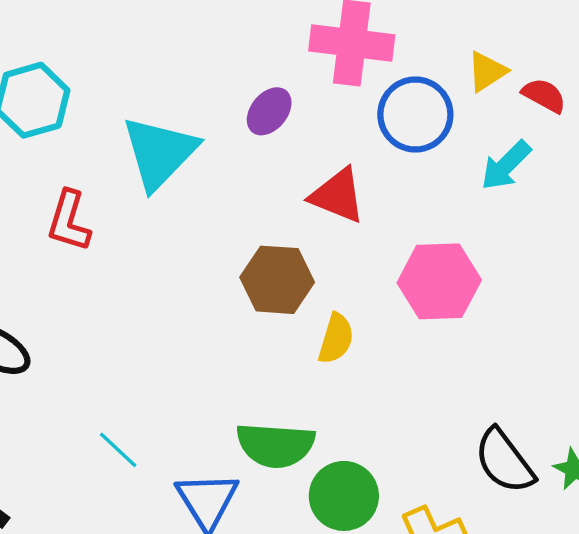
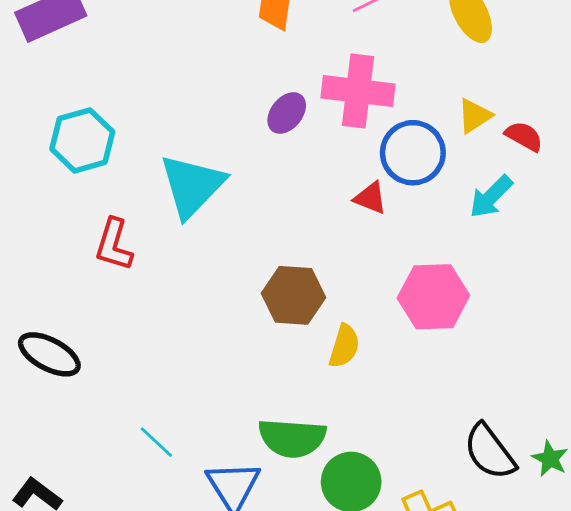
purple ellipse: (269, 111) -> (287, 113), moved
red triangle: (337, 196) -> (370, 198), moved, size x0.7

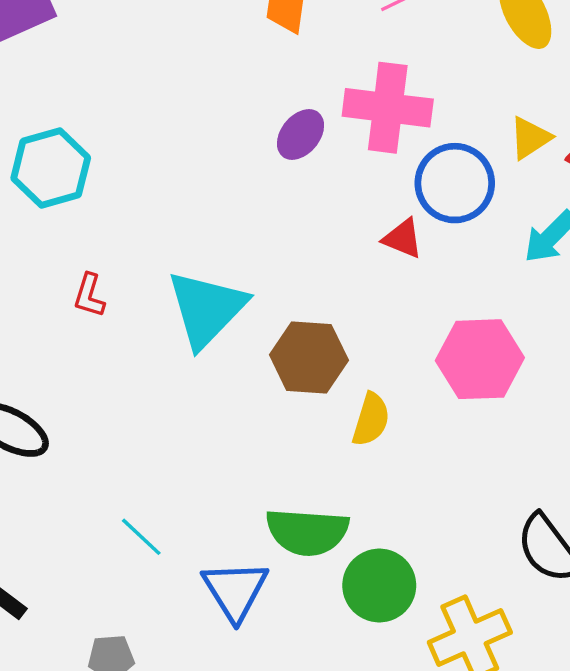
cyan triangle: (192, 186) -> (207, 309), moved
red L-shape: (114, 245) -> (89, 295), size x0.7

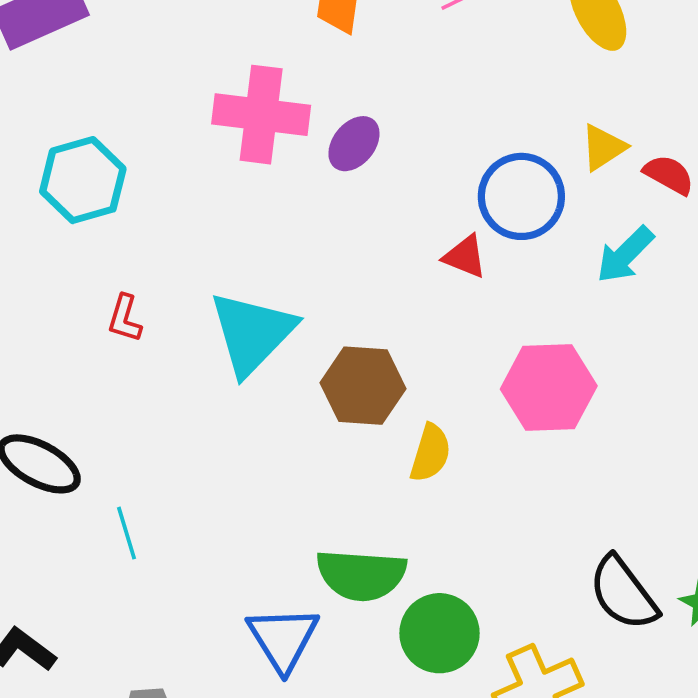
pink cross: (388, 108) -> (261, 115), moved
cyan line: (141, 537) -> (126, 533), moved, turned 30

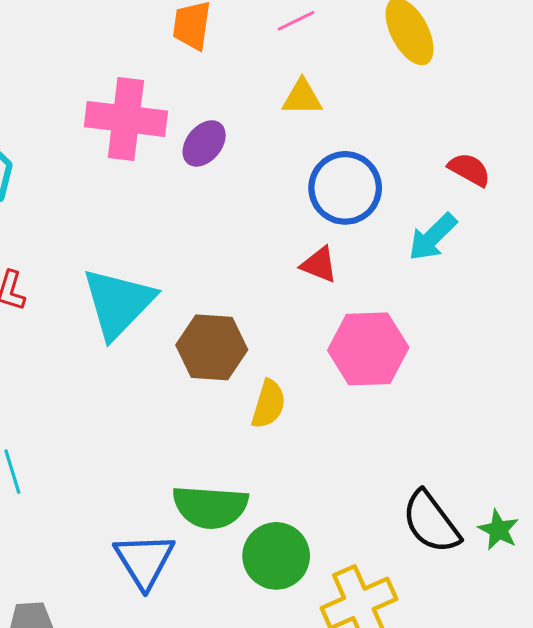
yellow triangle: (603, 147) -> (302, 97), moved, turned 33
red triangle: (465, 256) -> (319, 265), moved

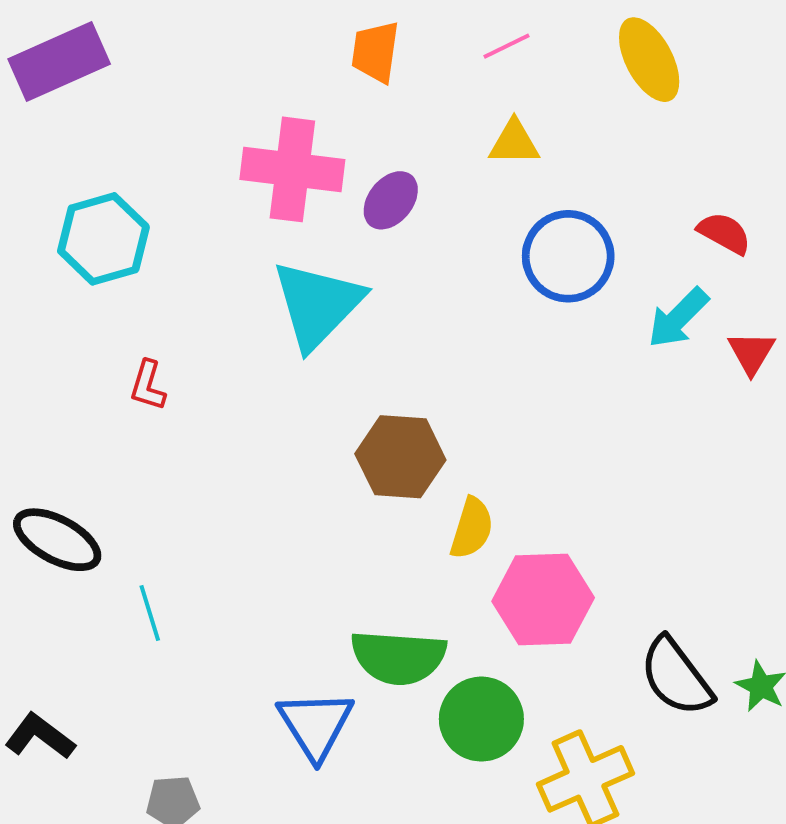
red triangle: (319, 265) -> (751, 353), moved, turned 39
cyan triangle: (118, 303) -> (317, 304), moved
pink hexagon: (368, 349) -> (543, 599), moved

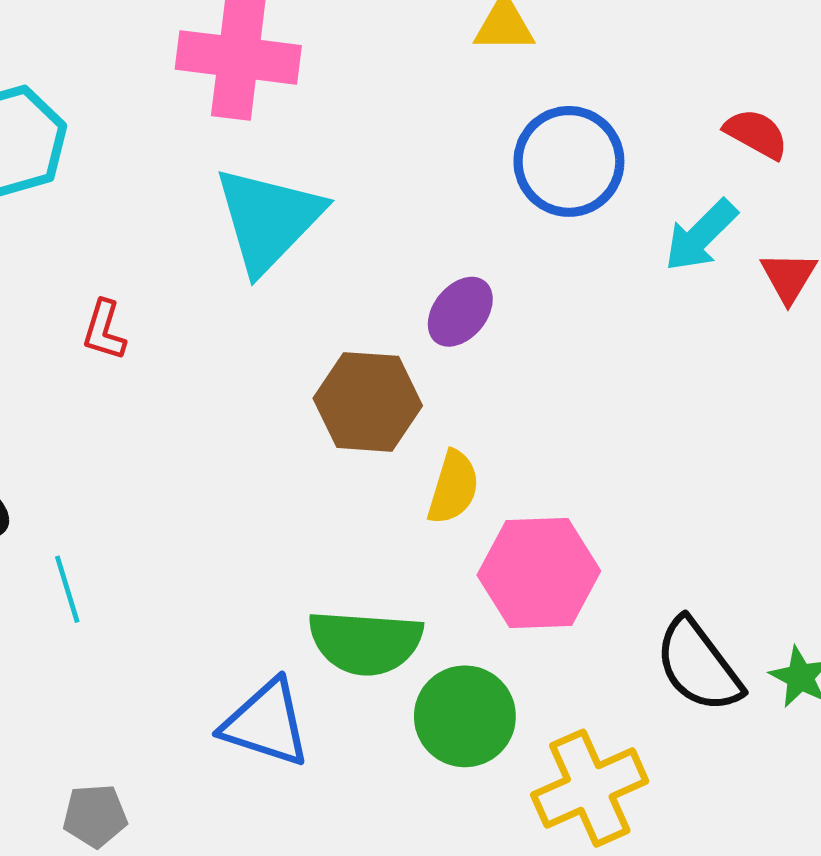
purple ellipse: (391, 200) -> (460, 312), moved
red L-shape: (148, 385) -> (104, 330), moved
blue triangle: (316, 725) -> (266, 723), turned -40

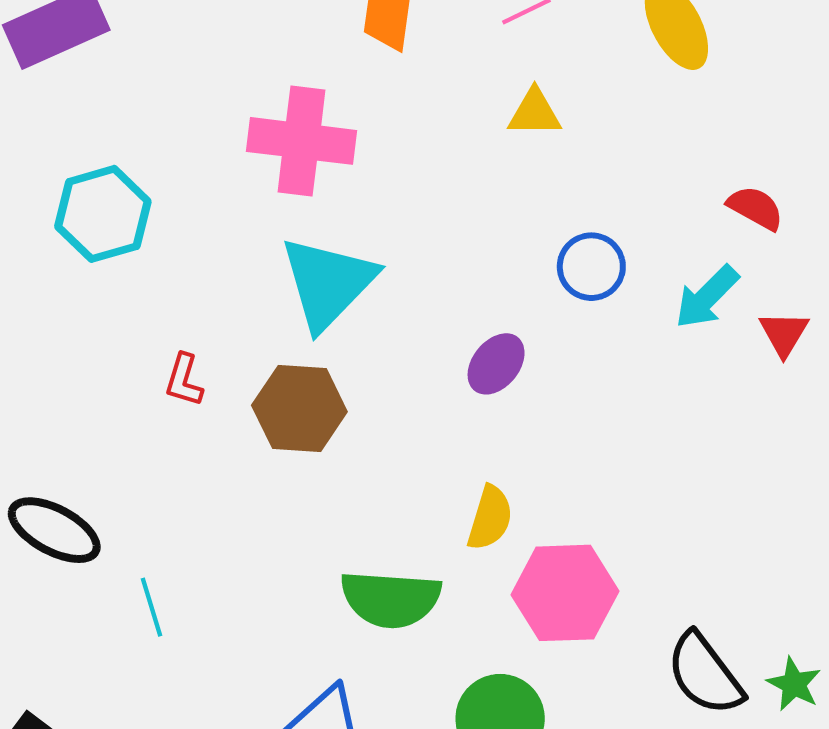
blue circle: (569, 161) -> (591, 267), moved, size x0.7
brown hexagon: (368, 402) -> (299, 408), moved
green semicircle: (365, 642) -> (391, 599), moved

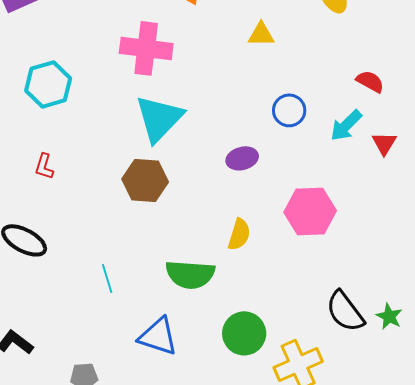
purple ellipse: (496, 364) -> (242, 158), turned 36
red L-shape: (184, 380) -> (44, 166), moved
pink hexagon: (565, 593) -> (310, 211), moved
cyan line: (152, 607) -> (107, 278), moved

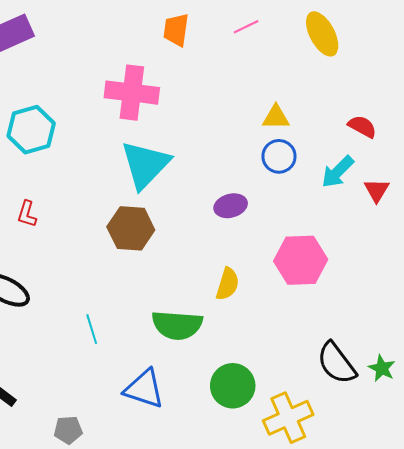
yellow triangle: (261, 34) -> (276, 117), moved

